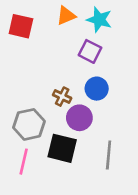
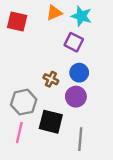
purple circle: (79, 118) -> (76, 97), moved
gray line: (109, 155) -> (80, 139), moved

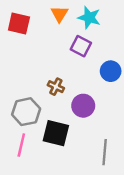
orange triangle: (54, 13) -> (59, 14), turned -35
blue circle: (79, 73) -> (111, 71), moved
gray line: (80, 139) -> (105, 152), moved

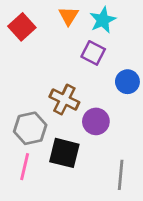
cyan star: (89, 18) -> (103, 20), turned 30
red square: (19, 24) -> (22, 27), turned 35
brown cross: (56, 87) -> (64, 99), size x1.5

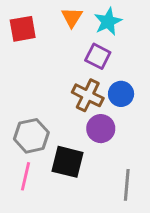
red square: (22, 27) -> (23, 29), turned 32
blue circle: (127, 82) -> (121, 94), moved
brown cross: (64, 99) -> (88, 95), moved

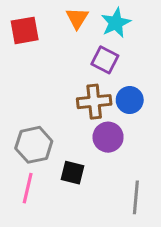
brown cross: (88, 95) -> (94, 102), turned -32
black square: (68, 162) -> (72, 173), size x0.7

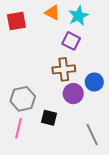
orange triangle: (77, 18) -> (52, 13), turned -35
blue circle: (130, 100) -> (94, 82), moved
gray line: (136, 197) -> (92, 135), turned -30

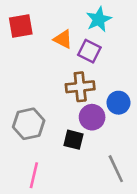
orange triangle: (52, 13) -> (63, 39), moved
black square: (49, 118) -> (74, 140), moved
pink line: (19, 128) -> (34, 175), moved

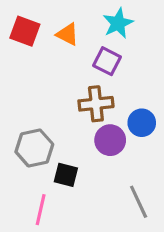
red square: (21, 26) -> (25, 31), turned 30
orange triangle: (63, 39) -> (68, 34), moved
black square: (74, 140) -> (66, 175), moved

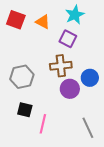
gray hexagon: (34, 148) -> (22, 77), moved
black square: (66, 175) -> (25, 110), moved
pink line: (41, 210) -> (43, 124), moved

